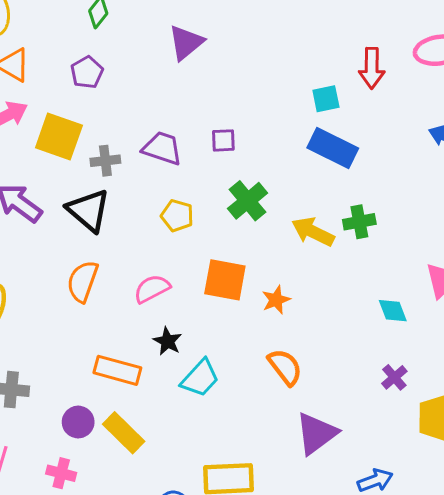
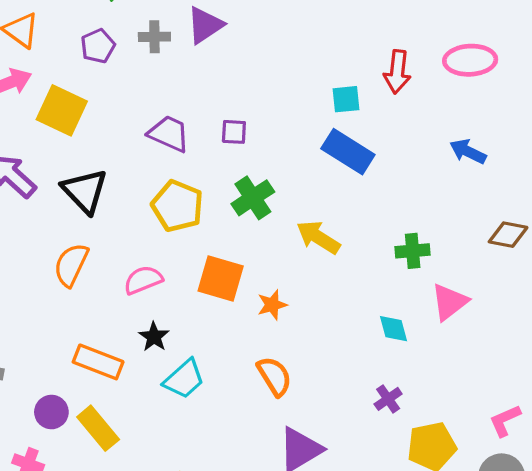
gray cross: (105, 161) -> (154, 37), moved
yellow pentagon: (177, 216) -> (177, 206), size x1.5
green cross: (359, 222) -> (413, 251), moved

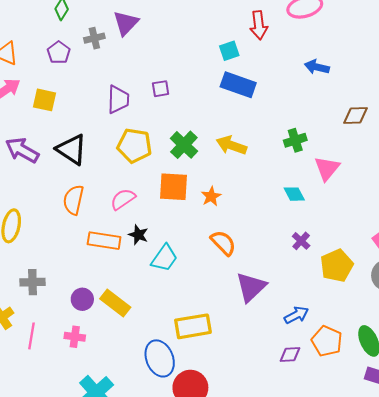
yellow square: (62, 110) -> (45, 100), size x0.7
purple trapezoid: (169, 134) -> (118, 99), turned 80
green cross: (253, 198) -> (184, 145), moved
orange rectangle: (98, 362) -> (104, 241), moved

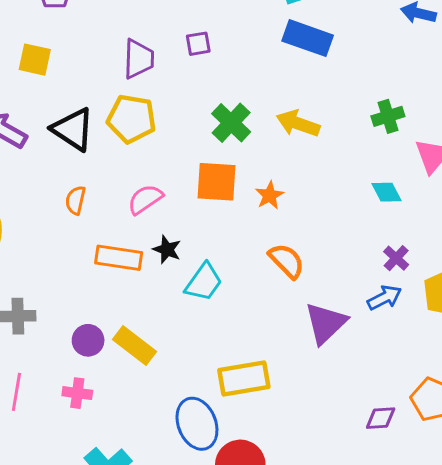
yellow pentagon: (134, 146) -> (131, 119), moved
orange semicircle: (73, 200) -> (76, 200), size x0.7
blue arrow: (296, 315) -> (384, 298), moved

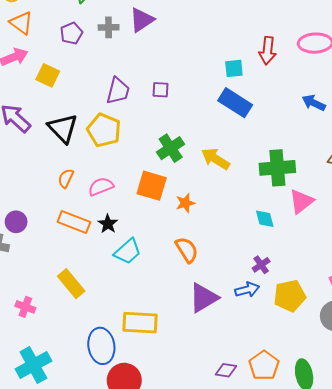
green cross: (388, 116) -> (277, 168), size x1.6
orange semicircle: (76, 200) -> (66, 178), moved
purple circle: (88, 340) -> (16, 222), moved

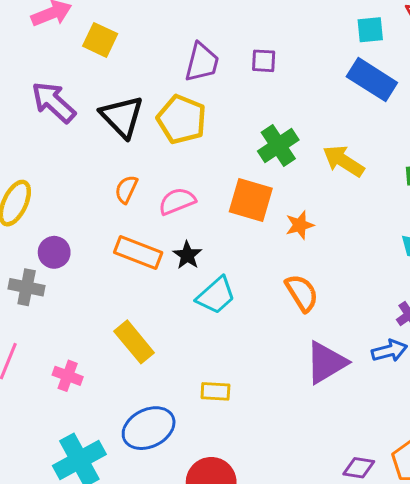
yellow rectangle: (140, 323) -> (215, 391), moved, size x0.6
blue ellipse: (101, 346) -> (149, 428), moved, turned 72

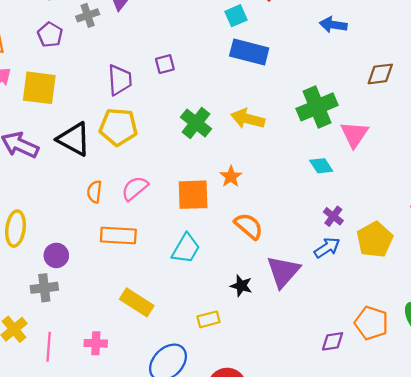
yellow square: (100, 40) -> (39, 88), size x1.4
orange square: (251, 200) -> (193, 195), moved
black star: (187, 255) -> (241, 286), moved

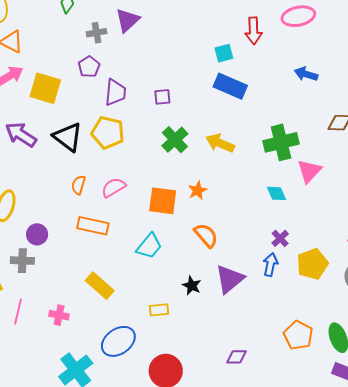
purple pentagon: (50, 35) -> (89, 67), moved
purple square: (165, 64) -> (162, 97), moved
blue arrow: (327, 248) -> (270, 265), turned -55
purple diamond: (333, 341) -> (237, 357), moved

